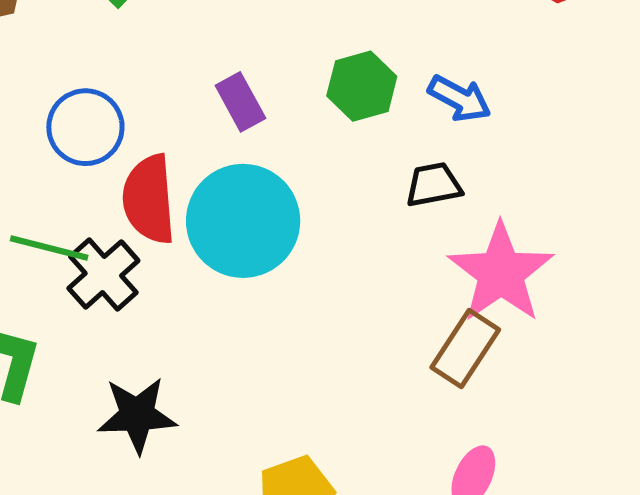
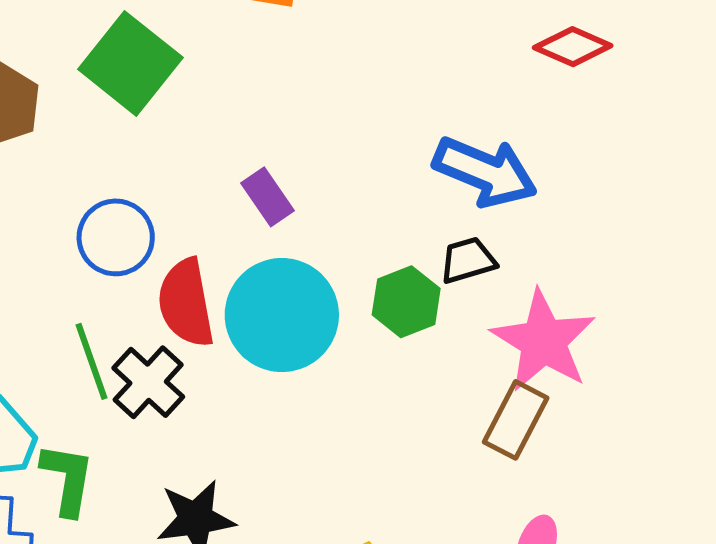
green hexagon: (362, 86) -> (406, 302), moved
blue arrow: (460, 99) -> (485, 172), size x1.6
green line: (49, 248) -> (92, 361), turned 62

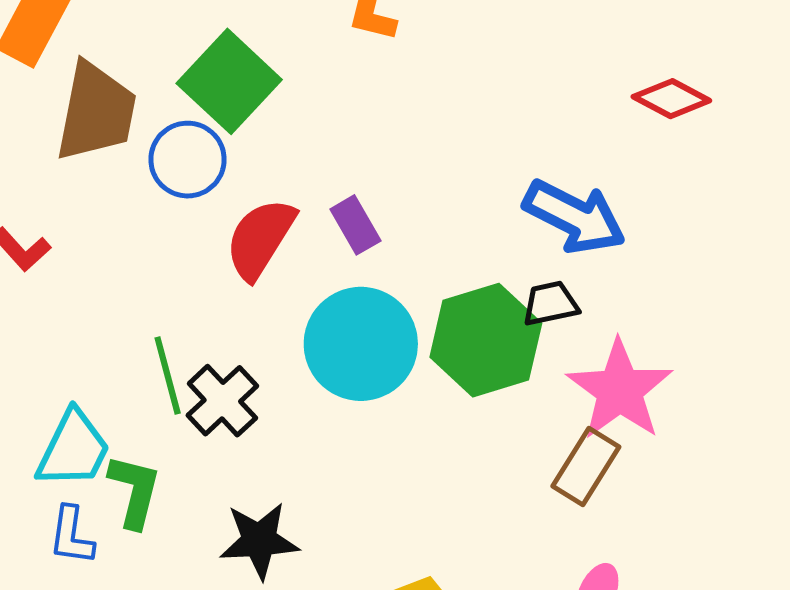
blue circle: (116, 237) -> (188, 160), moved
green hexagon: (406, 302) -> (486, 340), size x1.6
red semicircle: (186, 303) -> (260, 239), moved, turned 38

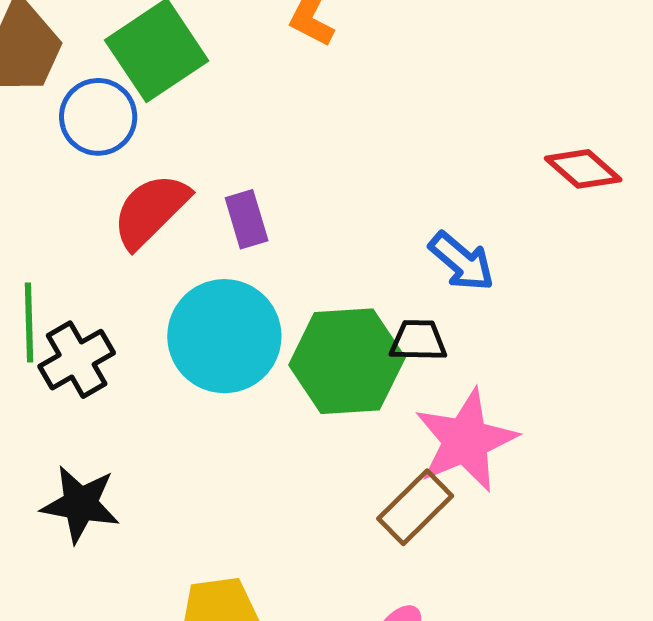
blue arrow: (574, 217) -> (462, 261), size x0.7

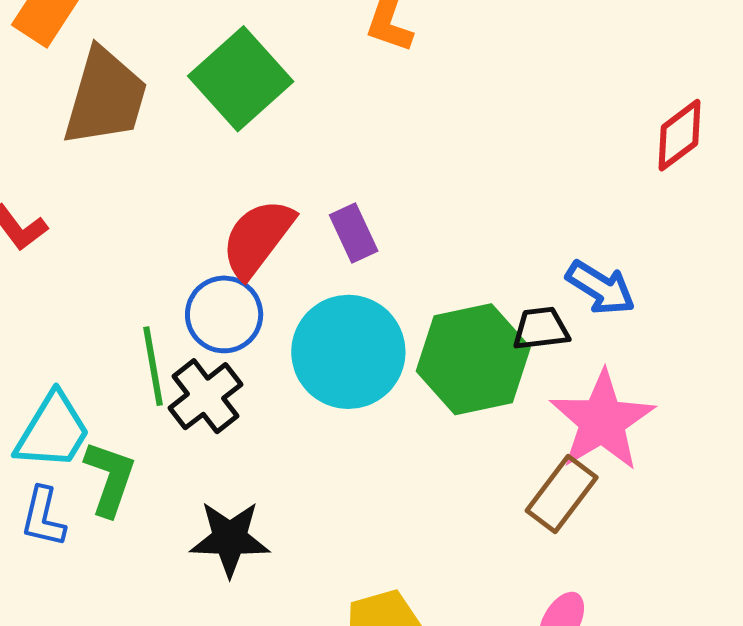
blue circle: (98, 117) -> (224, 314), moved
red diamond: (583, 169) -> (680, 135), turned -70
blue arrow: (462, 261) -> (601, 288), moved

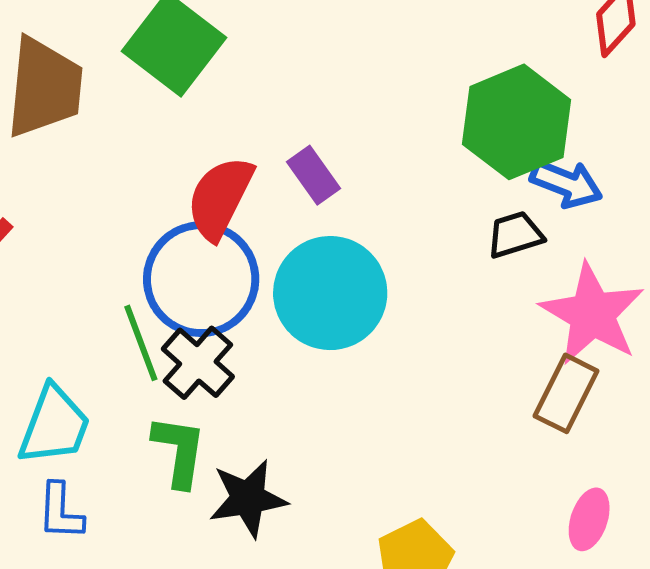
blue circle: (224, 314) -> (201, 279), size x1.5
green hexagon: (473, 359) -> (516, 122), moved
green L-shape: (110, 478) -> (179, 451), moved

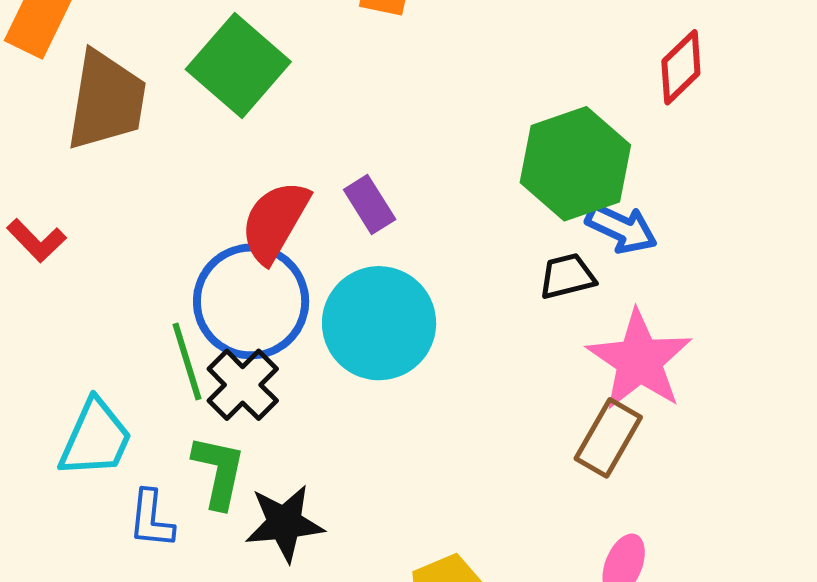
blue L-shape: (61, 512) -> (151, 519), moved

